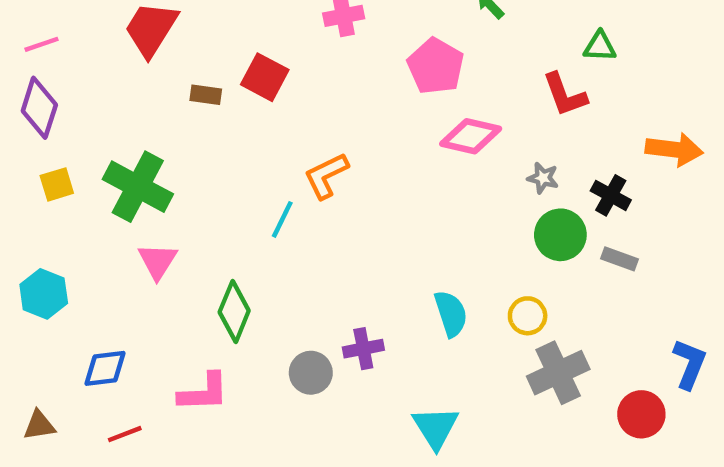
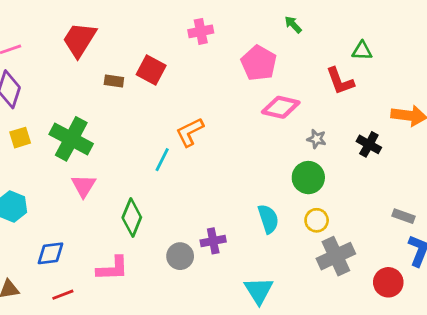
gray star: (543, 178) -> (317, 139), moved
green circle: (560, 235) -> (308, 178), moved
gray rectangle: (619, 259) -> (403, 216), moved

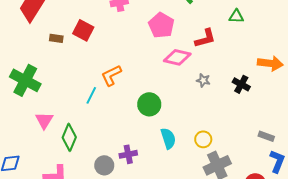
red L-shape: (340, 81) -> (205, 38), moved, turned -85
green circle: (308, 178) -> (149, 104), moved
pink triangle: (84, 186) -> (44, 120), moved

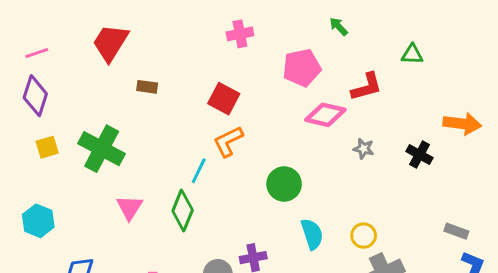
pink pentagon: (161, 25) -> (302, 68), turned 30
red square: (83, 30) -> (224, 99), moved
green diamond: (69, 137) -> (183, 210), moved

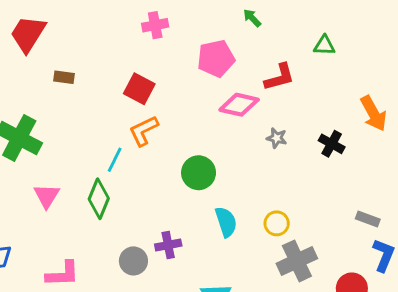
orange arrow: (462, 124) -> (374, 113), turned 54

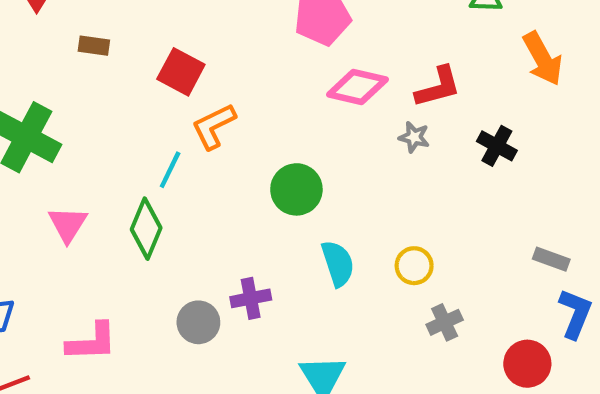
red L-shape: (280, 77) -> (438, 87), moved
red square: (139, 89) -> (181, 72), moved
orange arrow: (374, 113) -> (543, 59), moved
gray cross: (297, 261) -> (445, 322), size x0.6

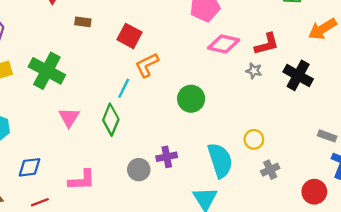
orange arrow: (543, 59) -> (322, 29), turned 88
black cross: (497, 146) -> (298, 75), size x1.4
cyan semicircle: (338, 263) -> (220, 160), moved, size x1.4

